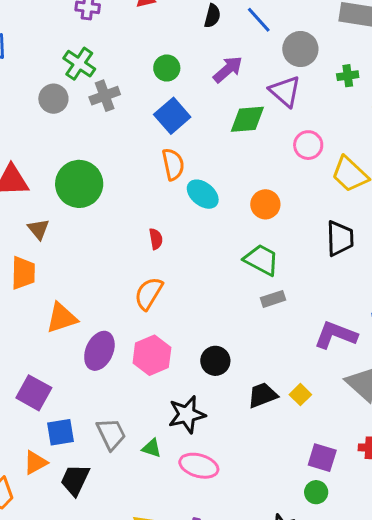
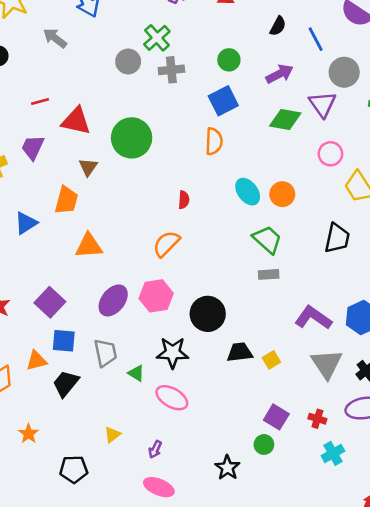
cyan ellipse: (203, 194) -> (248, 192), moved
purple ellipse: (99, 351) -> (113, 300), moved
black circle: (215, 361) -> (208, 314), size x1.4

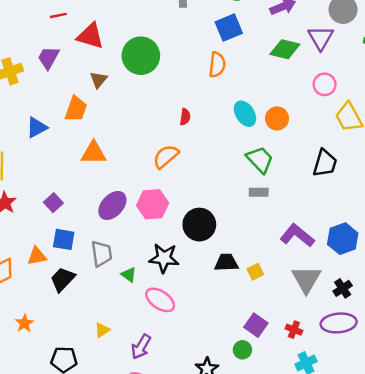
purple square: (50, 302) -> (53, 203), size x0.7
purple arrow: (155, 449) -> (141, 347), size x1.5

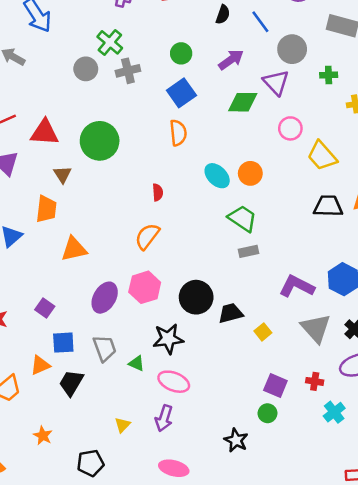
black trapezoid: (325, 163) -> (328, 206), moved, turned -92
black trapezoid: (226, 263) -> (231, 313), moved
purple arrow: (141, 347) -> (164, 418), moved

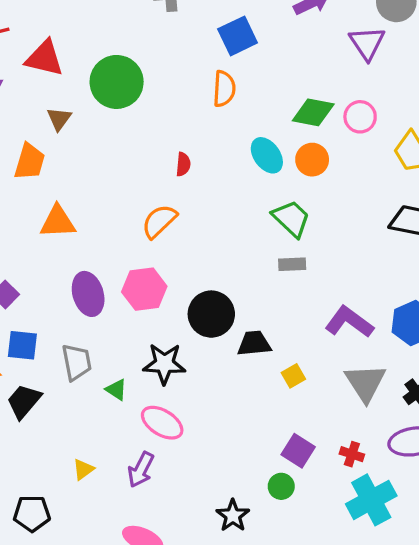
green diamond: (243, 102) -> (313, 112), moved
pink circle: (290, 128) -> (360, 117), moved
purple ellipse: (105, 298) -> (88, 294), turned -56
cyan cross: (334, 412) -> (371, 500), size x1.6

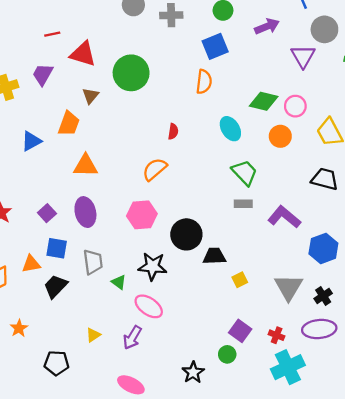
orange circle: (312, 160) -> (280, 136), moved
purple ellipse: (88, 294) -> (85, 212), moved
purple L-shape: (349, 322) -> (284, 217), moved

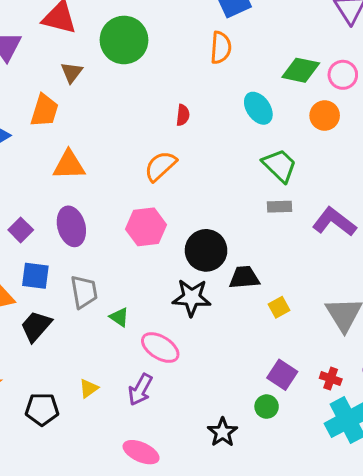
black star: (153, 266) -> (192, 298), moved
black pentagon: (57, 363) -> (42, 409), moved

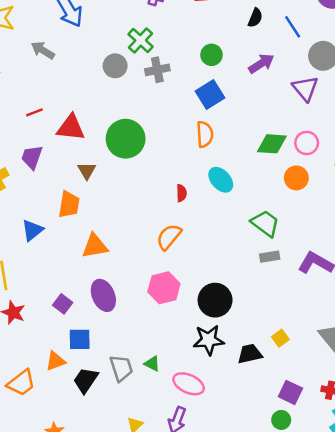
cyan ellipse: (258, 108) -> (221, 180), moved
black trapezoid: (244, 277) -> (250, 354), moved
gray trapezoid: (84, 292) -> (121, 368), moved

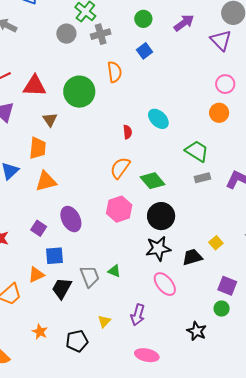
blue square: (210, 95) -> (145, 51), size x0.7
orange semicircle: (205, 134) -> (114, 72), moved
green diamond: (272, 144) -> (152, 181), moved, turned 50
orange triangle: (95, 246) -> (46, 181), moved
pink ellipse: (189, 384) -> (165, 284), moved, turned 30

